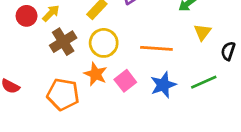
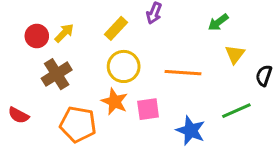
brown cross: (63, 42) -> (57, 74), moved
pink square: (125, 81) -> (148, 109), turned 30
blue star: (163, 85) -> (191, 130), moved, turned -30

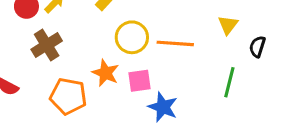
yellow circle: (124, 66) -> (132, 37), moved
green line: (236, 111) -> (229, 82), turned -52
blue star: (191, 130) -> (163, 107), moved

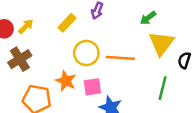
yellow triangle: (228, 25) -> (161, 43), size x1.6

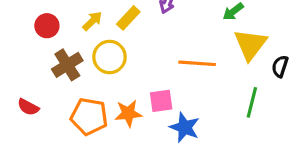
yellow arrow: (26, 26) -> (92, 21), moved
yellow circle: (86, 53) -> (110, 57), moved
orange star: (66, 81) -> (128, 113), moved, turned -30

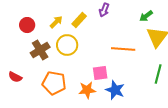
orange star: (128, 113) -> (87, 90), moved

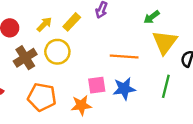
blue star: (115, 90) -> (124, 89), moved, turned -30

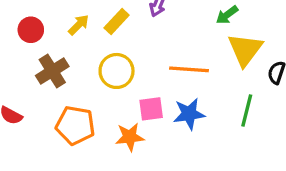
yellow circle: (57, 52) -> (117, 71), moved

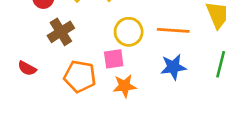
yellow circle: (117, 71) -> (129, 32), moved
pink square: (151, 109) -> (114, 59), moved

